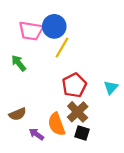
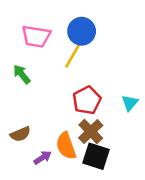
blue circle: (54, 26) -> (82, 31), moved
black square: (82, 133) -> (96, 156), size x1.5
purple arrow: (36, 134) -> (43, 158), turned 112

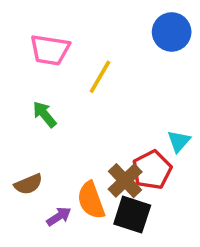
blue circle: (82, 31) -> (172, 32), moved
green arrow: (22, 74) -> (45, 114), moved
red pentagon: (87, 100) -> (152, 170), moved

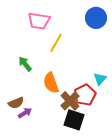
pink trapezoid: (50, 50) -> (39, 21), moved
orange semicircle: (91, 200) -> (51, 83), moved
purple arrow: (59, 216) -> (25, 113), moved

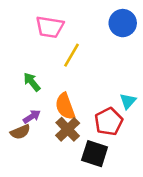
brown cross: (70, 101) -> (68, 129), moved
purple arrow: (25, 113) -> (32, 117), moved

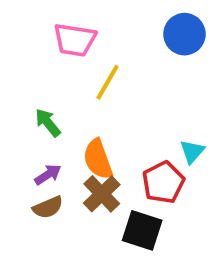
brown semicircle: (20, 132) -> (48, 207), moved

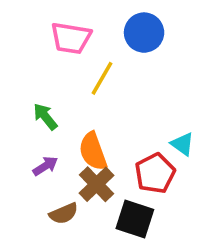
blue circle: (184, 34) -> (144, 33), moved
cyan triangle: (192, 152) -> (182, 144), turned -35
brown semicircle: (48, 207) -> (64, 214), moved

